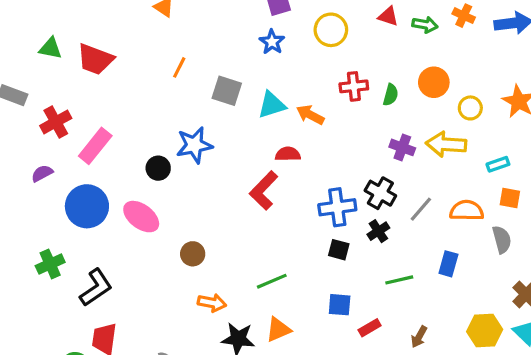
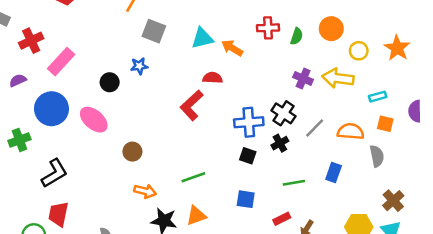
gray square: (227, 91) -> (154, 31), moved
blue star: (194, 145) -> (139, 66), size x0.6
green cross: (50, 264) -> (19, 140), moved
red rectangle: (370, 328) -> (282, 219), moved

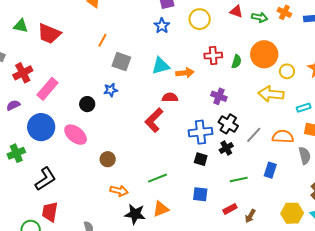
orange circle: (331, 29) -> (264, 54), size x1.4
orange arrow: (232, 48) -> (185, 73), turned 144
purple cross: (303, 78) -> (219, 96), moved

